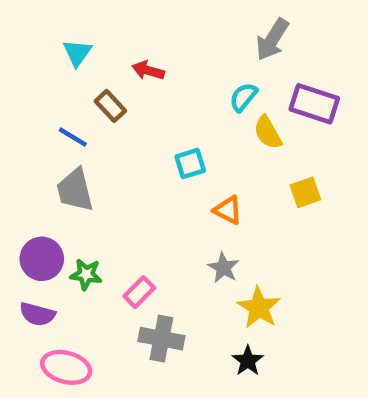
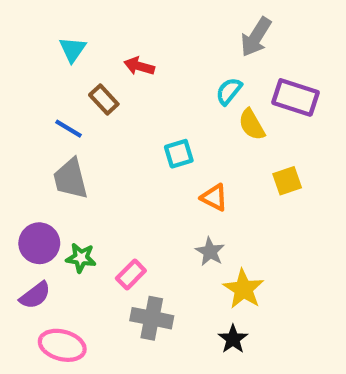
purple semicircle: (37, 314) -> (35, 295), turned -52

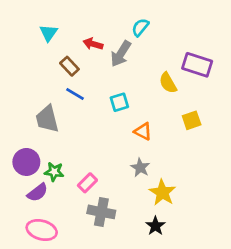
gray arrow: (256, 37) -> (121, 54), moved
cyan semicircle: (229, 91) -> (140, 27), moved
blue line: (68, 129) -> (75, 94), moved
purple semicircle: (35, 295) -> (37, 193), moved

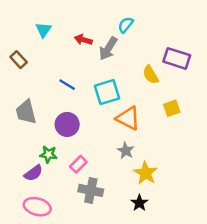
brown rectangle: (69, 66) -> (19, 60), moved
cyan square: (119, 102) -> (107, 92), size x1.5
gray trapezoid: (47, 119) -> (26, 112), moved
orange triangle: (143, 131) -> (128, 118), size x1.5
purple circle: (26, 162) -> (67, 124), moved

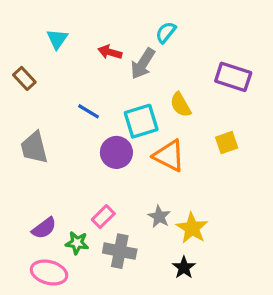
yellow semicircle: (151, 75) -> (181, 105), moved
purple circle: (67, 124) -> (116, 152), moved
gray star: (126, 151) -> (159, 217), moved
green star: (48, 154) -> (77, 243), moved

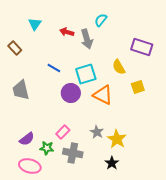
gray arrow: (143, 64) -> (87, 39), turned -48
yellow semicircle: (181, 105) -> (119, 67), moved

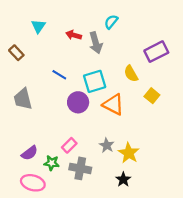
purple rectangle: (142, 47) -> (156, 52), turned -45
yellow square: (138, 87) -> (152, 96), turned -32

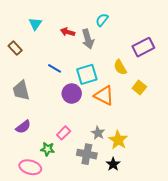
purple semicircle: (30, 153) -> (23, 127), moved
gray cross: (80, 168) -> (87, 154), moved

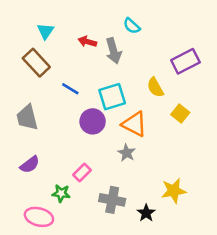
cyan semicircle: (102, 20) -> (132, 26), turned -88
brown rectangle: (15, 48) -> (36, 63), moved, size x1.5
gray star: (98, 133) -> (127, 153), moved
yellow star: (118, 140) -> (174, 191), moved, turned 30

